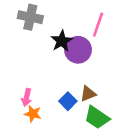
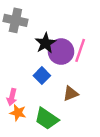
pink line: (98, 25) -> (80, 50), moved
blue square: (68, 101) -> (42, 76), moved
green trapezoid: (97, 118) -> (47, 119), moved

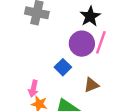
black star: (45, 43) -> (90, 16), moved

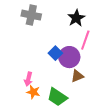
purple circle: (82, 44) -> (69, 57), moved
blue square: (63, 67) -> (55, 53), moved

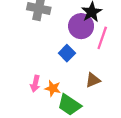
purple circle: (69, 57) -> (81, 26), moved
orange star: (33, 92) -> (53, 88), moved

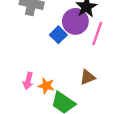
blue square: (67, 53) -> (58, 35), moved

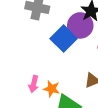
blue square: (58, 35) -> (64, 39), size x1.5

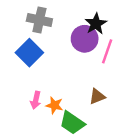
blue square: (64, 39) -> (29, 53), moved

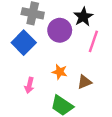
purple circle: (85, 39) -> (60, 30), moved
orange star: (54, 105) -> (60, 72), moved

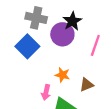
black star: (83, 17) -> (72, 21), moved
pink arrow: (29, 85) -> (46, 92), moved

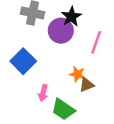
blue square: (27, 46) -> (23, 61), moved
orange star: (62, 75) -> (77, 74), moved

